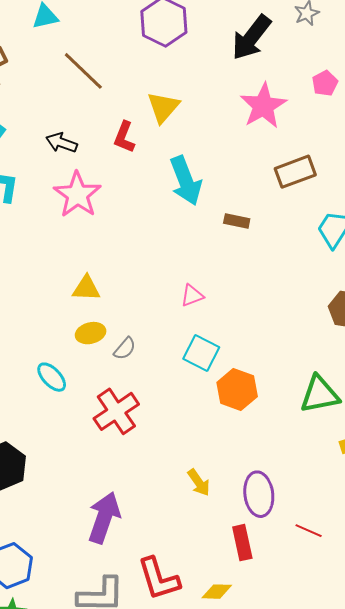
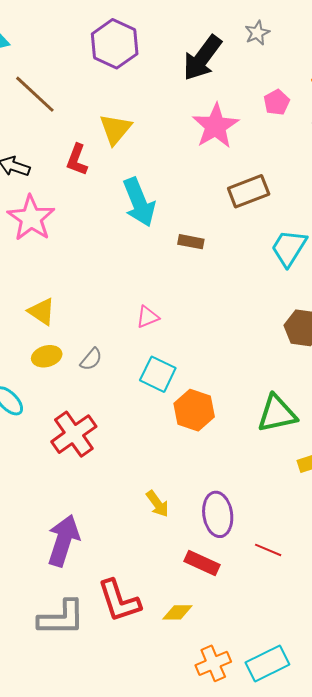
yellow triangle: (86, 288) -> (42, 312), turned 32
gray semicircle: (125, 349) -> (91, 359), moved
red rectangle: (242, 543) -> (202, 563), turned -52

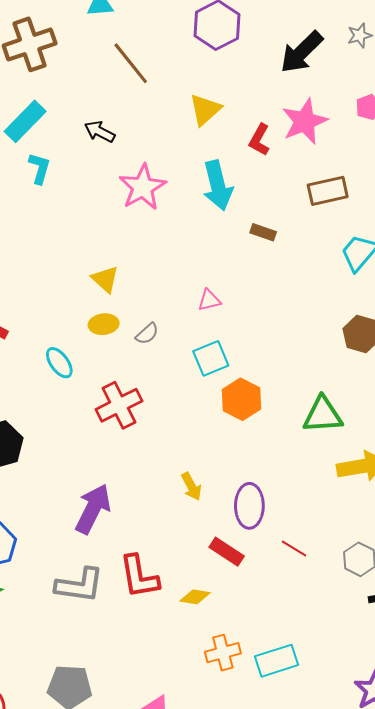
red L-shape: (77, 160) -> (259, 140), moved
pink star: (31, 218) -> (143, 187), moved
cyan square: (158, 374) -> (211, 358), turned 33

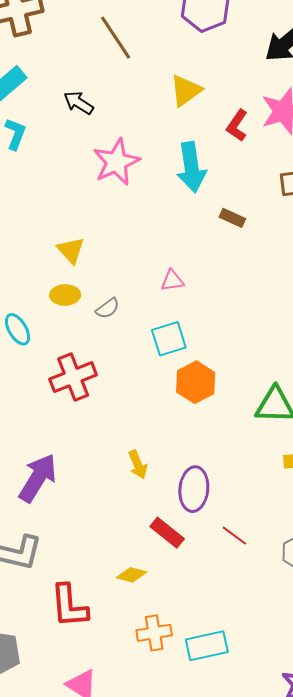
red L-shape: (139, 577) -> (69, 606), moved

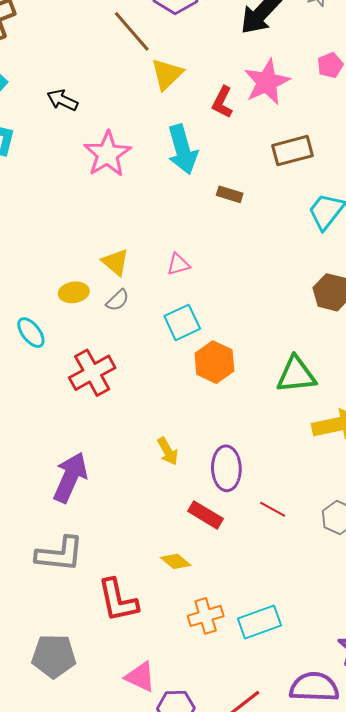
brown line: (116, 38) -> (132, 31), moved
yellow triangle: (71, 250) -> (115, 262), moved
yellow diamond: (131, 575) -> (176, 561), turned 32

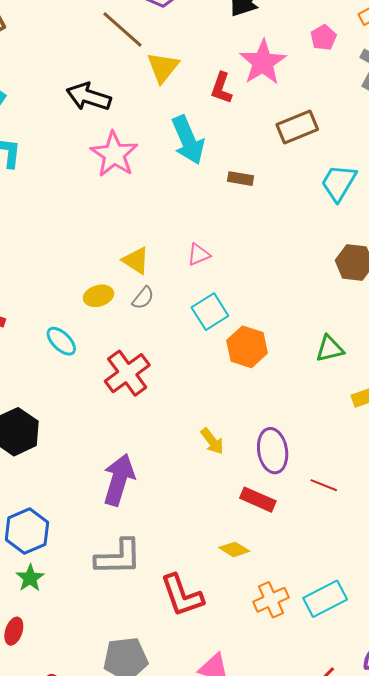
black arrow: (62, 100) -> (89, 97), moved, size x1.4
green triangle: (296, 375) -> (330, 349), size x0.7

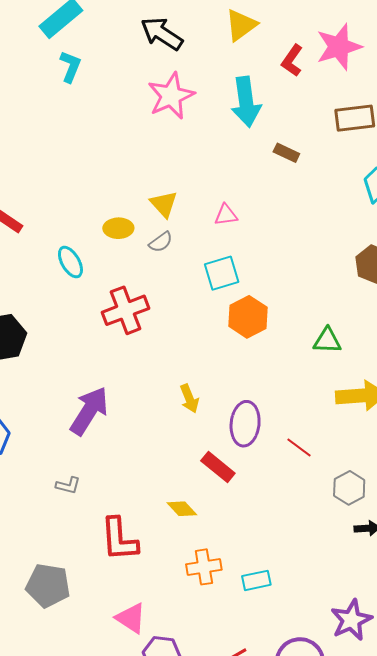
red line: (324, 485) -> (299, 447), moved
gray L-shape: (118, 557) -> (68, 485), size x0.5
cyan rectangle: (325, 599) -> (256, 580), size x0.7

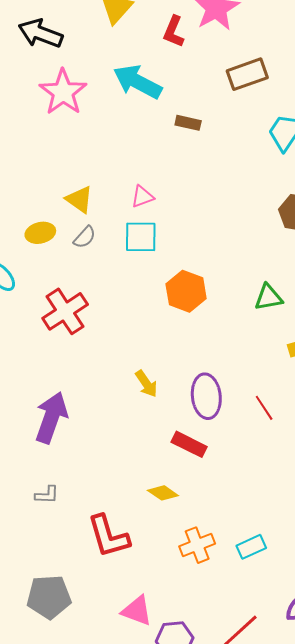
cyan arrow: (246, 102) -> (138, 82), turned 138
cyan square: (222, 273) -> (141, 237), moved, turned 30
red line: (299, 447) -> (264, 408), turned 32

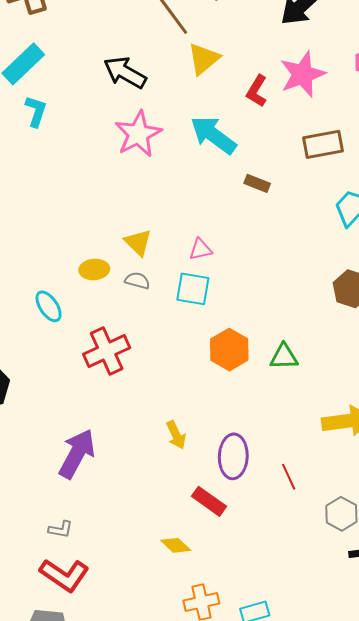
gray semicircle: (85, 237) -> (137, 281), turned -125
green triangle: (269, 297) -> (284, 357), moved
red L-shape: (108, 536) -> (64, 575), moved, turned -48

